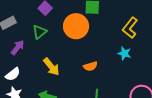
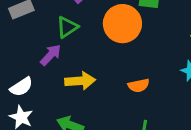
purple arrow: (18, 47) -> (51, 55), moved
yellow arrow: (51, 67) -> (80, 81), turned -60

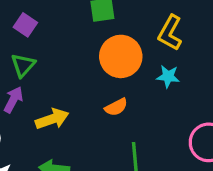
orange circle: (122, 24) -> (121, 56), moved

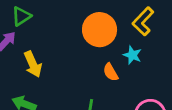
orange semicircle: (116, 107) -> (111, 72), moved, turned 72
yellow arrow: (52, 119) -> (33, 64), turned 70

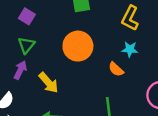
orange circle: (100, 30) -> (78, 46), moved

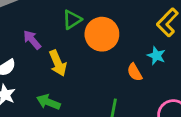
green triangle: (26, 45) -> (72, 20), moved
purple arrow: (20, 70) -> (32, 40), turned -84

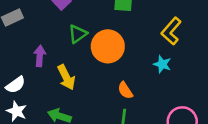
purple arrow: (32, 40) -> (40, 56), turned 48
orange semicircle: (135, 72) -> (125, 90), moved

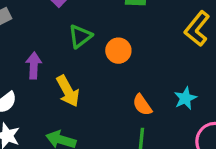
orange circle: (108, 46) -> (118, 51), size x0.6
cyan star: (162, 64) -> (185, 98), moved, turned 30

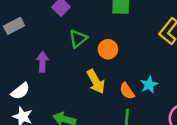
yellow arrow: (68, 91) -> (96, 82), moved
cyan star: (185, 98) -> (149, 85), moved

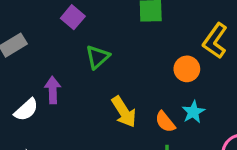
orange circle: (108, 49) -> (187, 69), moved
white semicircle: (20, 91) -> (26, 110), moved

